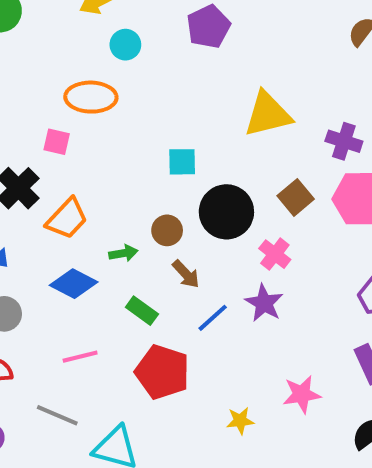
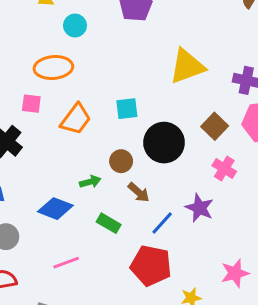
orange trapezoid: (67, 219) -> (76, 119), moved
pink cross: (275, 254) -> (224, 169), moved
red pentagon: (162, 372) -> (151, 266), moved

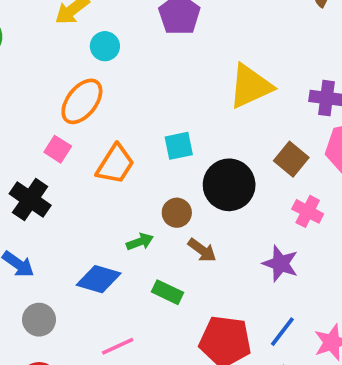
orange ellipse: (53, 68) -> (82, 101), turned -42
pink square: (31, 104) -> (58, 149), turned 30
blue line: (162, 223) -> (282, 332), moved

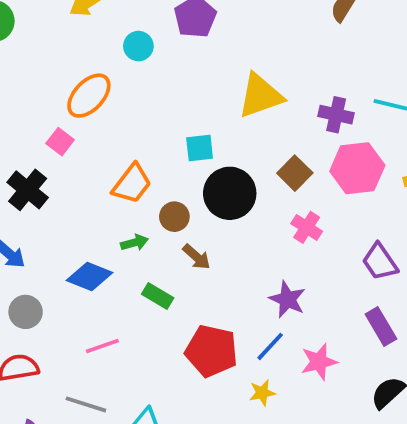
cyan circle: (105, 46) -> (138, 46), moved
cyan square: (179, 146) -> (200, 148), moved
orange trapezoid: (115, 164) -> (132, 184), moved
purple star: (280, 264) -> (287, 299), moved

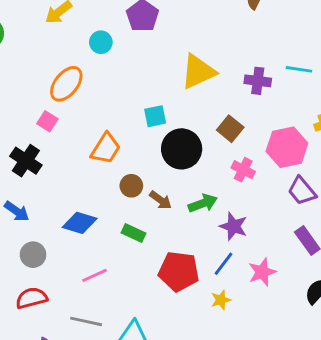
pink hexagon: (357, 168) -> (287, 147), moved
brown circle: (174, 217) -> (131, 186), moved
green arrow: (134, 243) -> (203, 203), moved, size x1.4

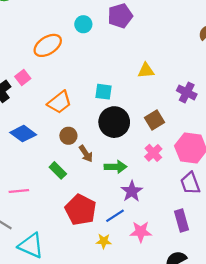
yellow triangle: (198, 72) -> (146, 71), size x0.6
pink square: (47, 121) -> (23, 78), moved
blue diamond: (80, 223) -> (23, 134), moved

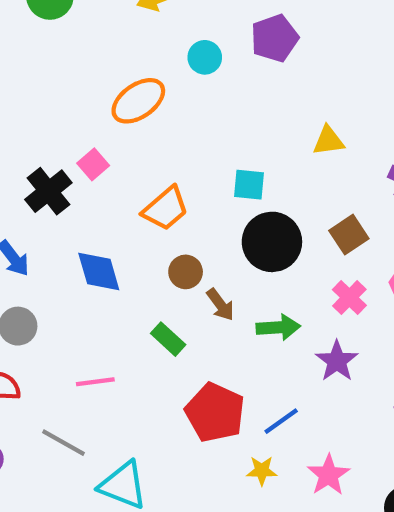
blue diamond: (23, 134) -> (99, 271), turned 40
purple star: (132, 191) -> (337, 361), moved
pink star: (141, 232) -> (328, 475), moved, turned -30

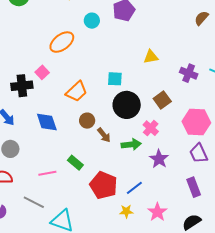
black cross: (48, 191) -> (22, 86), turned 35
pink cross: (349, 298) -> (151, 128), moved
green rectangle: (168, 339) -> (75, 163), moved

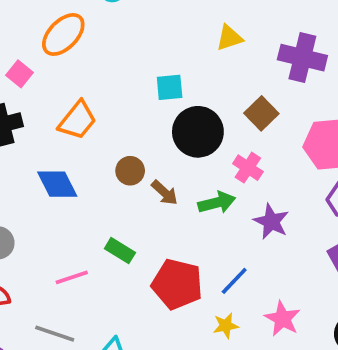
pink square: (42, 72) -> (19, 74), moved
purple cross: (189, 73) -> (302, 58), size x1.4
orange trapezoid: (77, 92) -> (77, 120), moved

